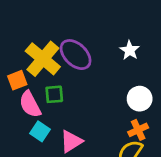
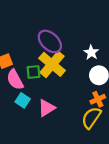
white star: (130, 50) -> (91, 52), moved
yellow cross: (43, 59) -> (52, 64), moved

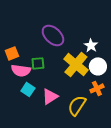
yellow cross: (52, 64) -> (76, 64), moved
pink semicircle: (15, 80) -> (21, 70), turned -54
yellow semicircle: (91, 118) -> (77, 105), moved

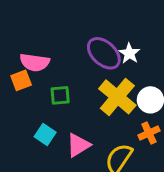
purple ellipse: (53, 35) -> (104, 53), moved
white star: (91, 45) -> (129, 53), moved
pink semicircle: (21, 70) -> (35, 62), moved

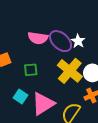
pink semicircle: (35, 62) -> (38, 38), moved
pink triangle: (78, 145) -> (43, 104), size x1.4

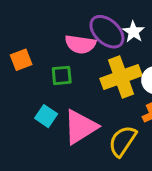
pink semicircle: (38, 38) -> (80, 44), moved
yellow cross: (70, 71) -> (121, 77), turned 30

